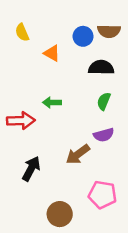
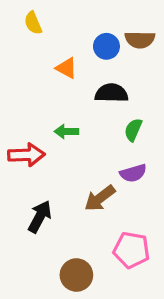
yellow semicircle: (22, 32) -> (33, 23), moved
black semicircle: (101, 67) -> (111, 93), moved

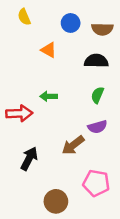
blue circle: (106, 46) -> (71, 23), moved
black semicircle: (111, 93) -> (96, 61), moved

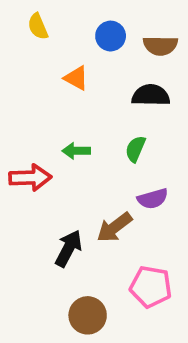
green semicircle: (97, 95) -> (135, 149), moved
black arrow: (29, 159) -> (68, 248), moved

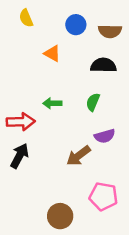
black arrow: (68, 248) -> (19, 156), moved

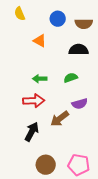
green semicircle: (93, 102) -> (71, 78), turned 48
red arrow: (21, 122) -> (34, 101), moved
black arrow: (19, 156) -> (32, 132), moved
pink pentagon: (103, 196) -> (79, 165), moved

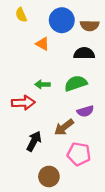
blue circle: (58, 19) -> (62, 20), size x1.5
green semicircle: (71, 78) -> (76, 83), size x1.5
red arrow: (34, 101) -> (23, 103), moved
pink pentagon: (79, 165) -> (79, 154), moved

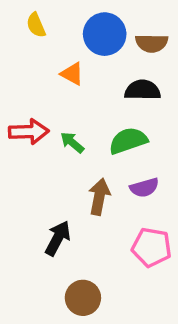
green arrow: (43, 84) -> (72, 142), turned 40
red arrow: (23, 103) -> (29, 132), moved
brown arrow: (64, 127) -> (99, 197), moved, turned 138
pink pentagon: (79, 154) -> (152, 247), moved

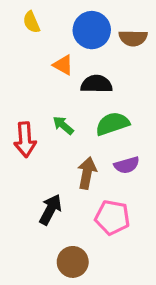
black semicircle: (143, 90) -> (97, 84), moved
red arrow: (29, 132) -> (25, 140), moved, turned 88
pink pentagon: (152, 247) -> (112, 217), moved

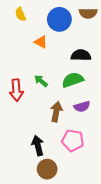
brown semicircle: (133, 38) -> (88, 13), moved
black semicircle: (97, 84) -> (81, 55), moved
black arrow: (50, 210) -> (38, 146), moved, turned -42

